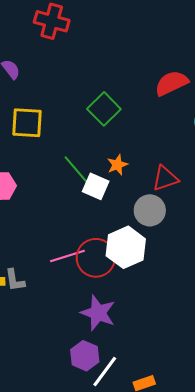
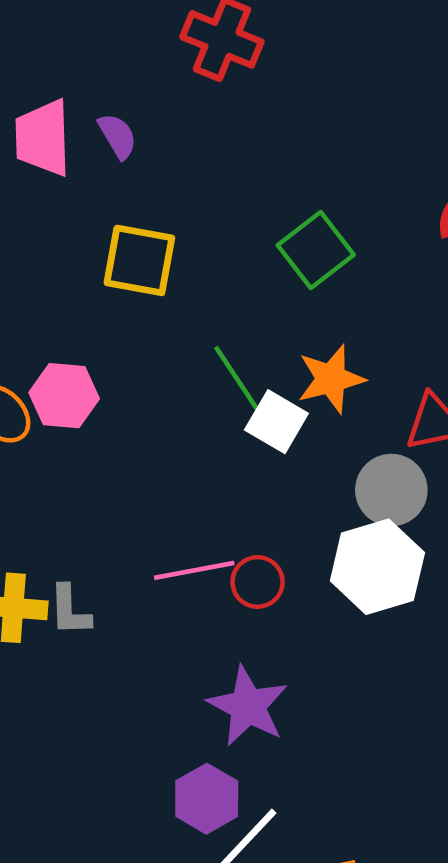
orange star: (117, 165) -> (331, 379), size x1.4
white hexagon: (126, 247) -> (377, 567), moved
red circle: (96, 258) -> (258, 582), size x0.6

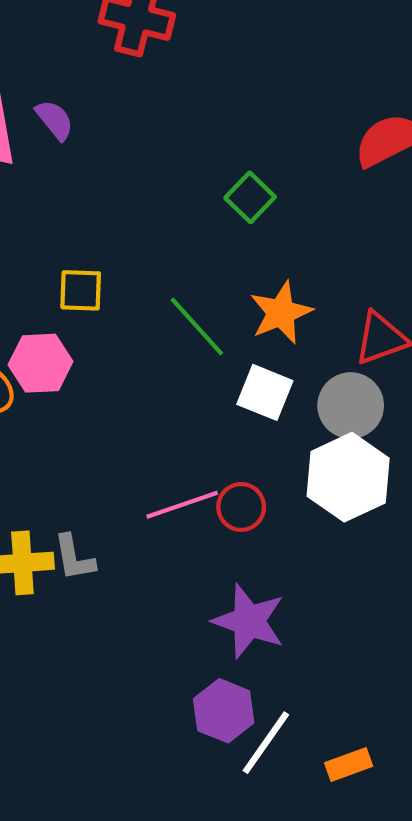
green square: (316, 250) -> (250, 197), size x0.7
yellow square: (139, 260) -> (81, 290), moved, size x0.7
white square: (276, 422) -> (265, 392), moved

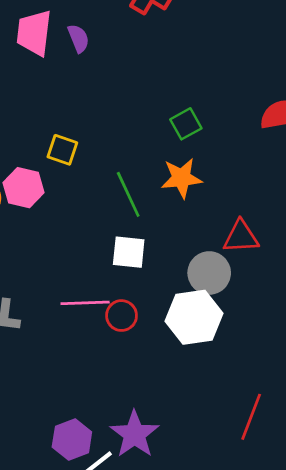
orange star: (281, 313) -> (181, 178), moved
white square: (265, 392) -> (129, 252), moved, turned -33
purple star: (249, 621) -> (135, 434), moved

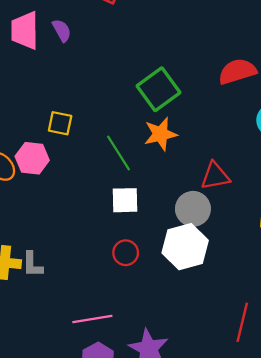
green square: (186, 124) -> (158, 89), size x1.6
pink line: (85, 303) -> (92, 319), moved

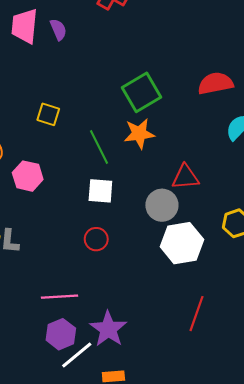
pink hexagon: (32, 158) -> (28, 176), moved
white hexagon: (185, 247) -> (182, 243), moved

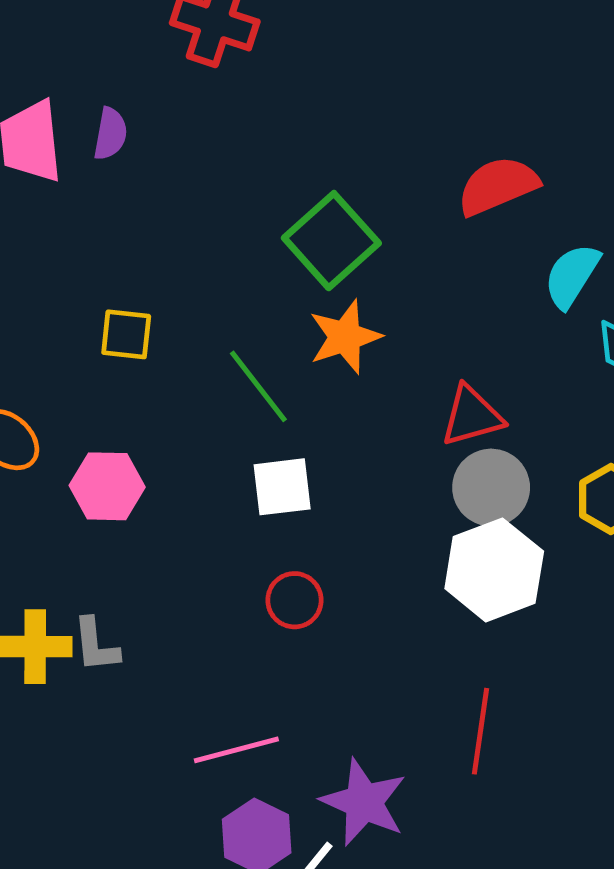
purple semicircle: (58, 29) -> (110, 134), turned 45
gray circle: (162, 205) -> (491, 488), moved
red line: (197, 314) -> (481, 731), moved

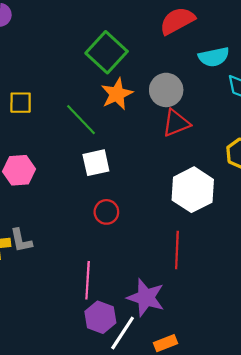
cyan semicircle: (572, 276) -> (214, 57), turned -128
gray circle: (491, 488) -> (166, 90), moved
red line: (481, 731) -> (177, 250), moved
pink line: (236, 750) -> (88, 280), turned -66

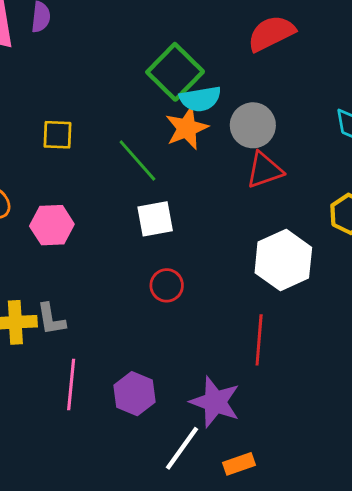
cyan semicircle: (214, 57) -> (200, 99), moved
pink line: (88, 280) -> (71, 385), moved
purple hexagon: (100, 317) -> (134, 394), moved

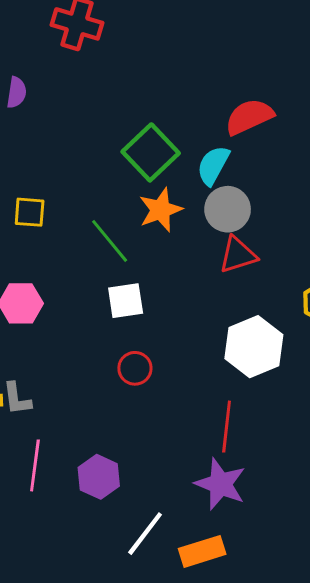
cyan semicircle: (200, 99) -> (213, 165), moved, turned 126
purple star: (215, 402) -> (220, 484), moved
orange rectangle: (239, 464) -> (202, 551), size x1.4

